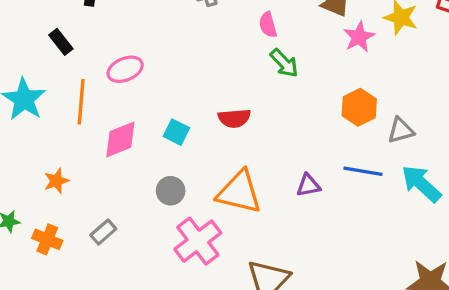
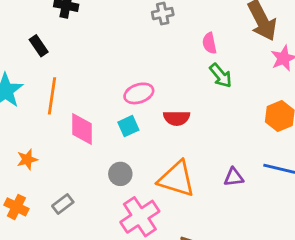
pink ellipse: (125, 69) -> (139, 93), moved
cyan square: (176, 132) -> (128, 126), turned 35
pink diamond: (120, 139) -> (82, 129), turned -72

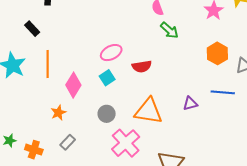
pink diamond: (82, 129) -> (73, 85), turned 40
orange star: (27, 159) -> (58, 113), moved

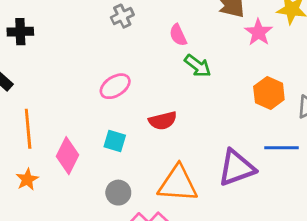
pink ellipse: (111, 53) -> (115, 86), moved
cyan square: (107, 78) -> (115, 141), turned -35
purple triangle: (190, 104) -> (236, 168), size x1.8
orange star: (58, 113) -> (27, 179), moved

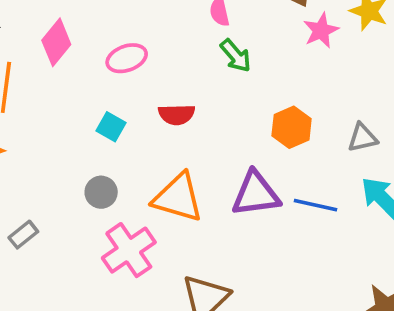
orange hexagon: (269, 93) -> (292, 127), moved
blue line: (282, 148) -> (316, 205), moved
pink diamond: (68, 156) -> (56, 42), moved

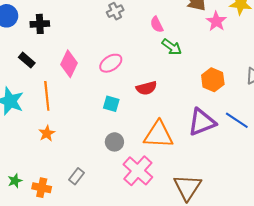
blue line: (316, 205) -> (237, 120), turned 35

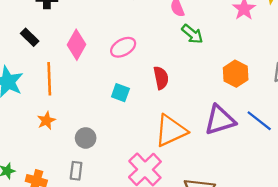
red semicircle: (146, 88) -> (161, 78), turned -90
orange triangle: (158, 135) -> (171, 131), turned -32
gray circle: (114, 142) -> (86, 138), moved
gray rectangle: (76, 176) -> (76, 171), turned -35

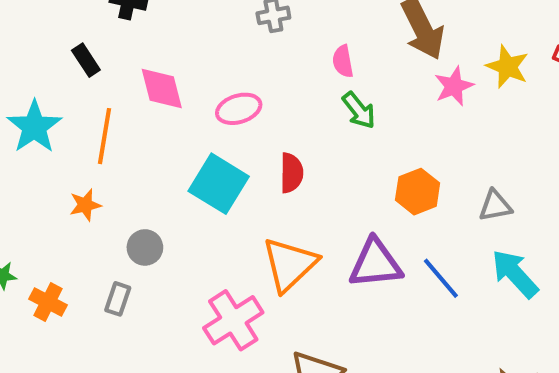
pink diamond: (77, 45) -> (162, 88), turned -56
cyan square: (120, 93) -> (219, 184), size x1.8
orange triangle: (171, 131) -> (290, 264), turned -30

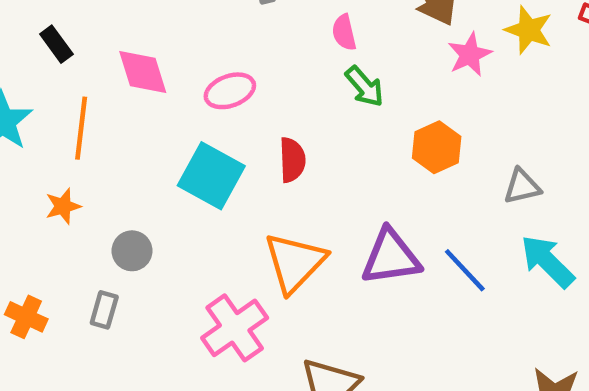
orange hexagon: (418, 192) -> (437, 147), moved

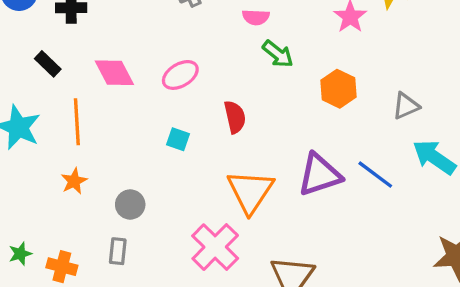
pink semicircle: (344, 32) -> (256, 17), turned -64
cyan square: (211, 176) -> (178, 139), size x0.5

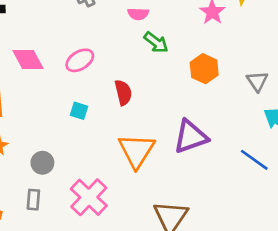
gray triangle: (406, 106) -> (257, 81), turned -40
blue line: (375, 175) -> (254, 160), moved
pink cross: (215, 247) -> (89, 197), moved

